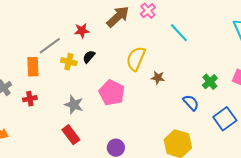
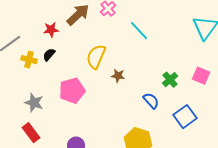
red star: (82, 31) -> (51, 30), moved
pink pentagon: (112, 93) -> (72, 91), turned 30

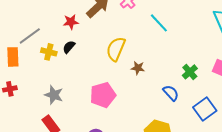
pink pentagon: (72, 91) -> (103, 95), moved

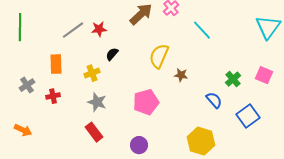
red star: (71, 22) -> (99, 29), moved
gray line: (30, 36) -> (73, 30), moved
yellow cross: (49, 52) -> (92, 73), moved, turned -35

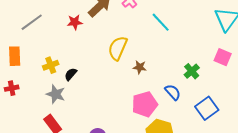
red star: (99, 29) -> (75, 22), moved
black semicircle: (112, 54) -> (71, 74), moved
pink square: (264, 75) -> (223, 57), moved
pink pentagon: (146, 102) -> (145, 104), moved

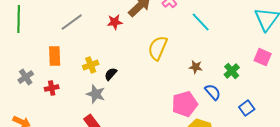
brown star: (140, 67) -> (196, 67), moved
blue square: (207, 108) -> (247, 108), size x0.7

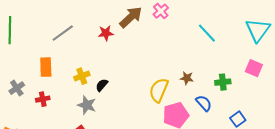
cyan line: (201, 22) -> (207, 33), moved
yellow semicircle: (158, 48) -> (159, 90), moved
green cross: (232, 71) -> (223, 82), turned 35

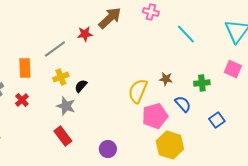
pink cross: (161, 11) -> (151, 12), moved, turned -35
gray line: (63, 33) -> (55, 49), moved
red cross: (43, 99) -> (22, 100), turned -32

